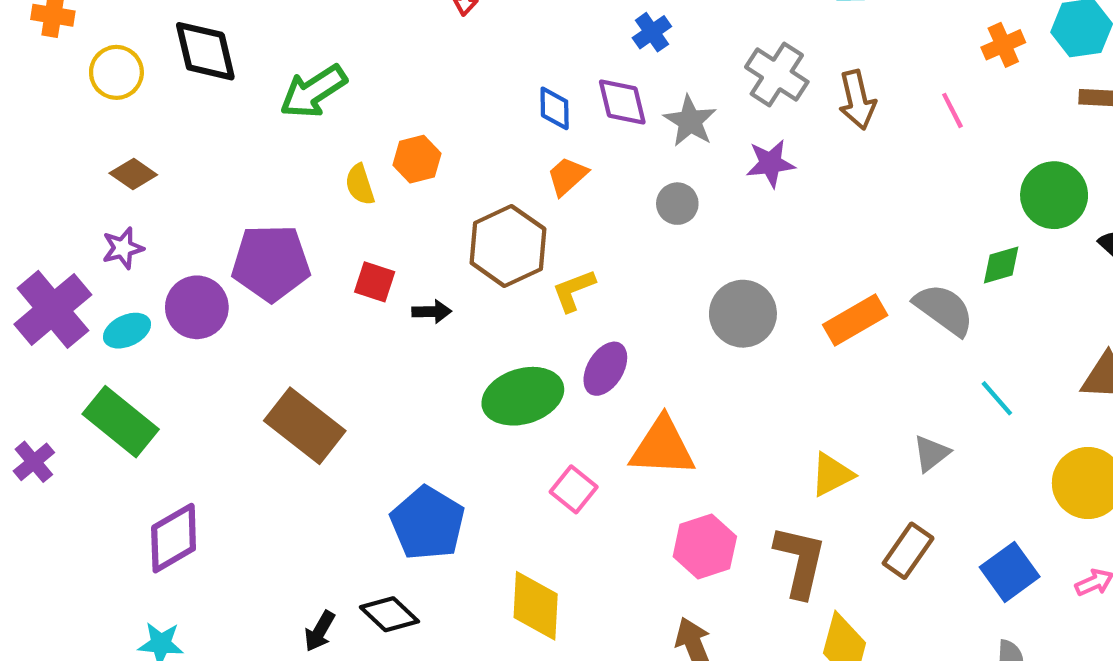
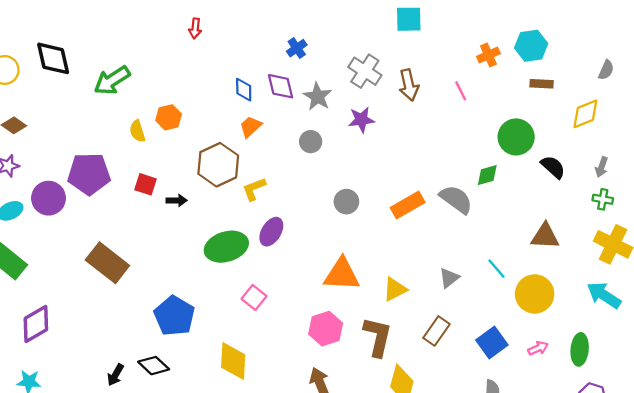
gray circle: (743, 314) -> (346, 202), size x0.7
cyan line: (997, 398) -> (496, 269), moved
orange triangle: (662, 447) -> (342, 274), moved

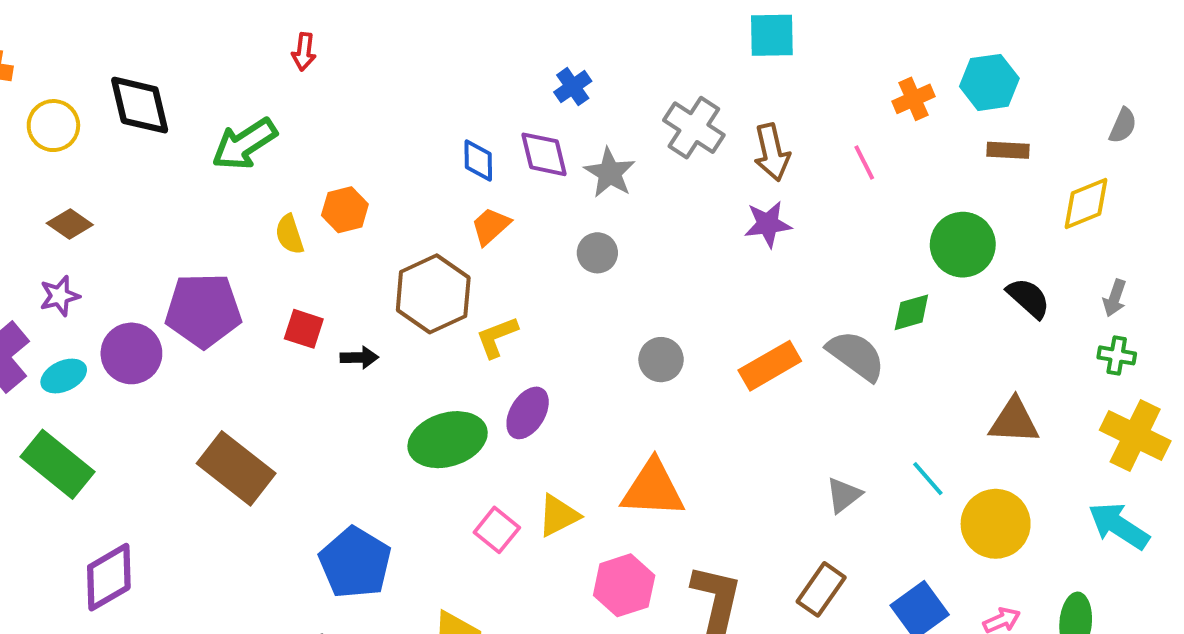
red arrow: (195, 28) -> (304, 52), moved
purple star: (361, 120) -> (768, 224), moved
yellow triangle: (395, 289) -> (558, 516), moved

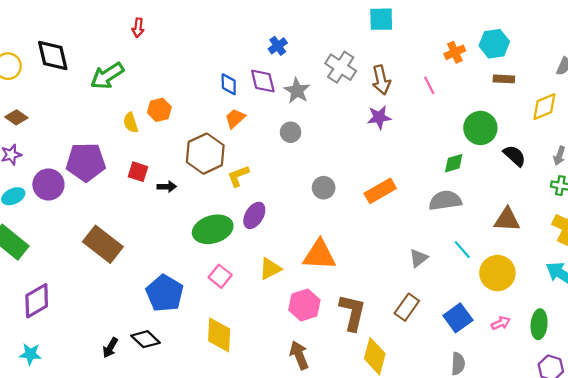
gray semicircle: (856, 355) -> (445, 200), moved, turned -44
pink square: (497, 530) -> (220, 276), moved

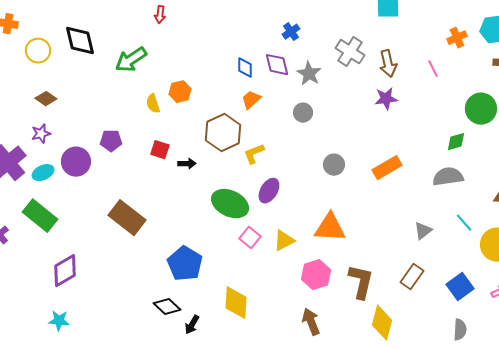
purple pentagon: (86, 162) -> (111, 141), size x0.6
green ellipse: (213, 229) -> (230, 204), turned 42
pink square: (220, 276) -> (250, 238), moved
black arrow: (110, 348) -> (192, 325), moved

